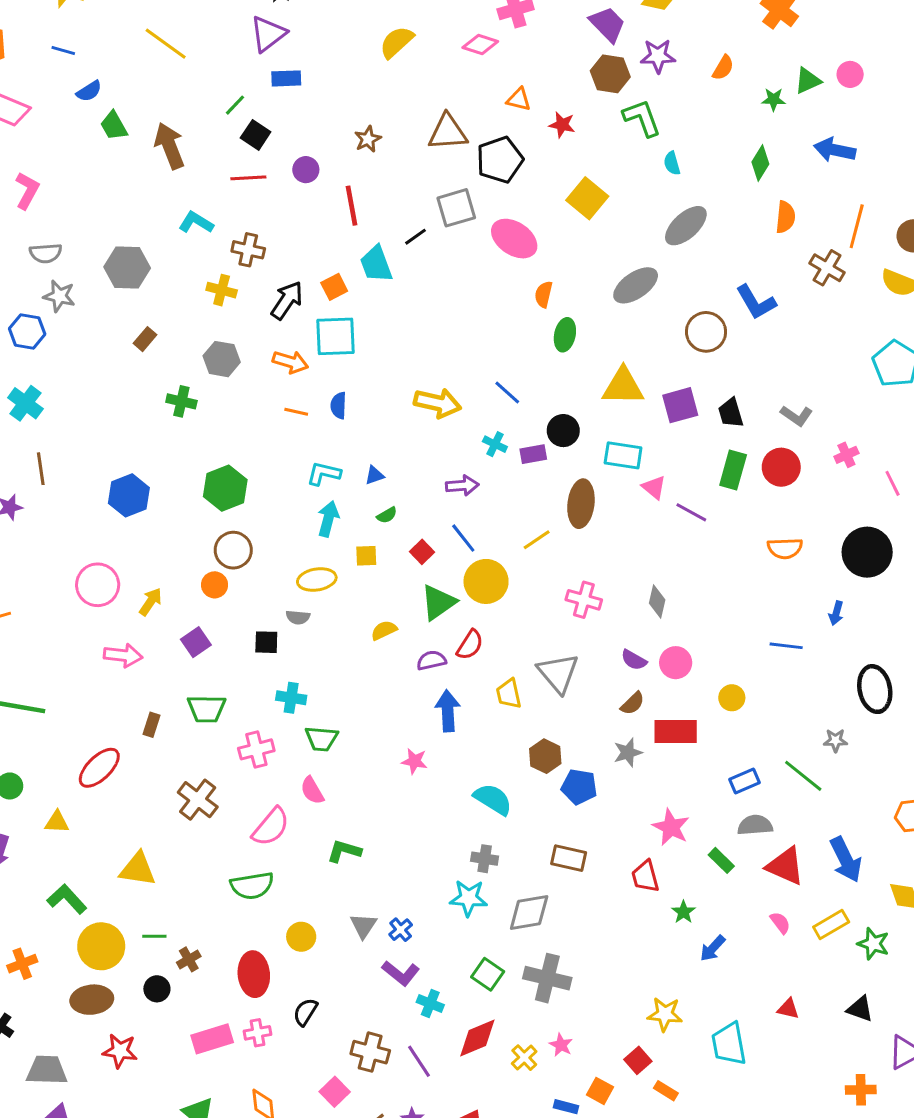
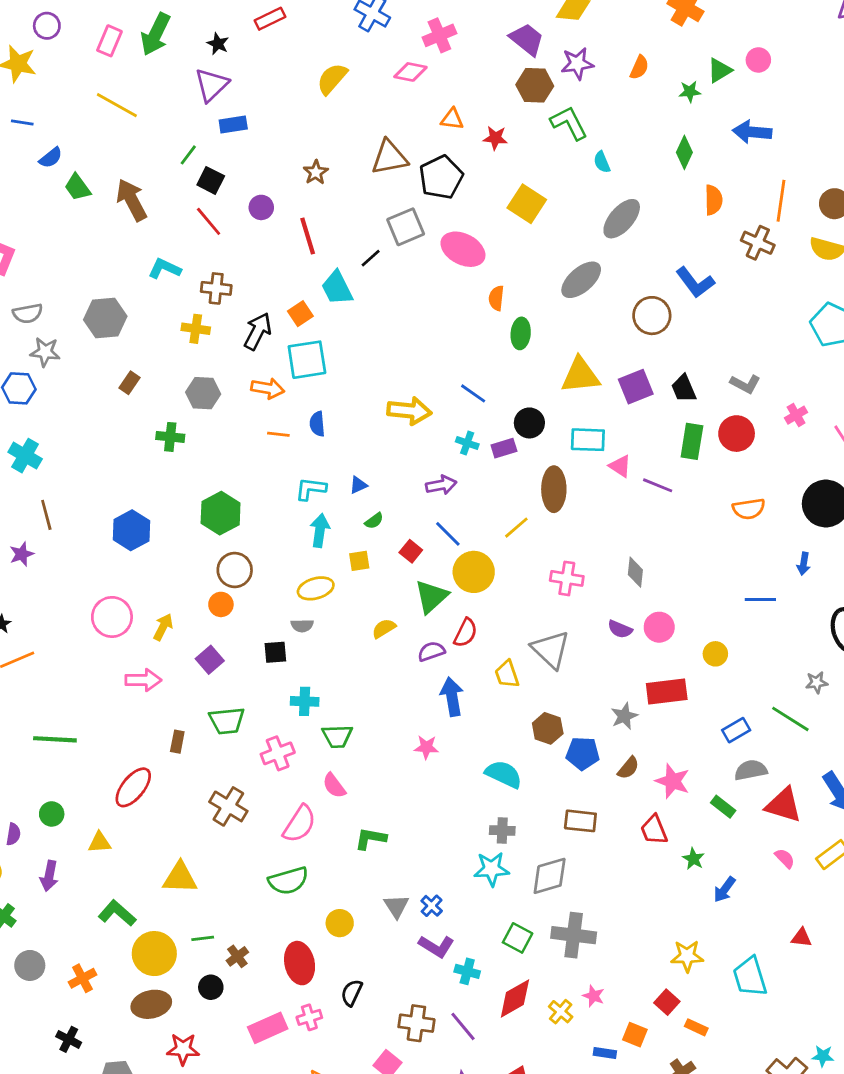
red line: (248, 178) -> (209, 221), turned 60
brown semicircle: (633, 703) -> (628, 768), moved

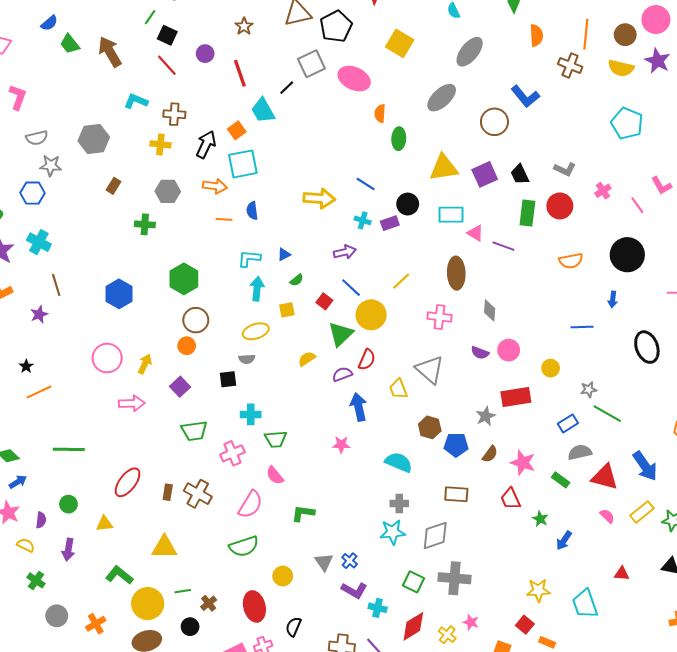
brown ellipse: (554, 489) -> (456, 273), moved
gray star: (817, 682) -> (589, 389), moved
brown rectangle: (177, 742) -> (168, 492), moved

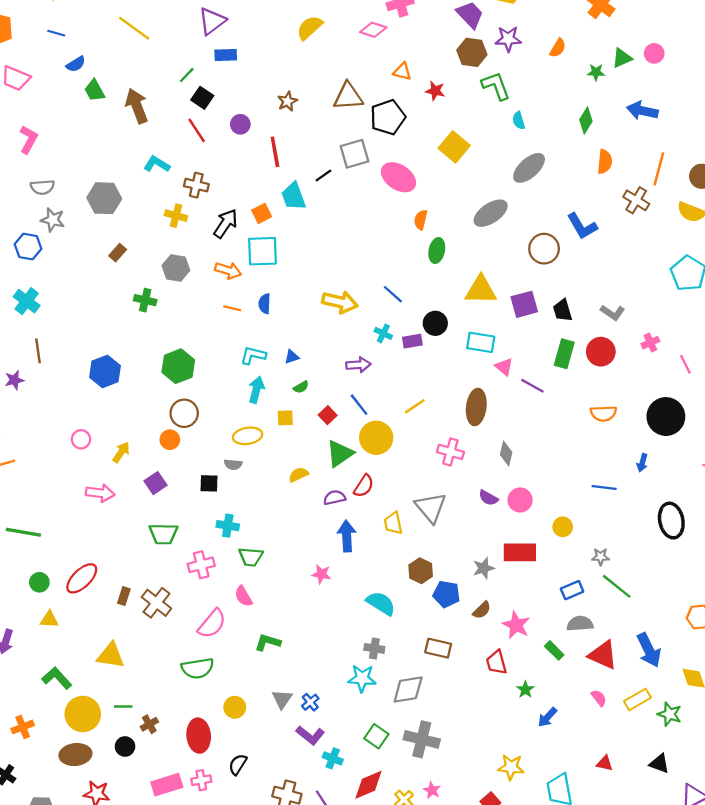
pink circle: (107, 358) -> (81, 439), size x0.6
green circle: (68, 504) -> (39, 582), moved

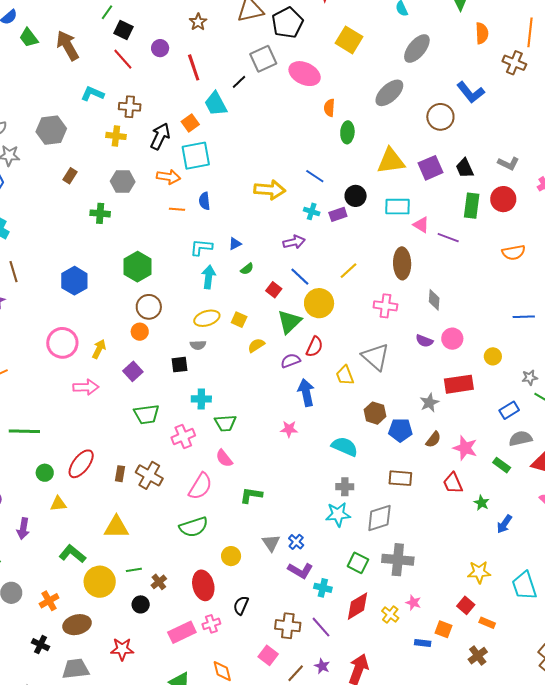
yellow square: (285, 418) -> (239, 320), moved, turned 35
pink circle: (81, 439) -> (62, 343), size x1.8
brown ellipse: (75, 755) -> (77, 625), moved

